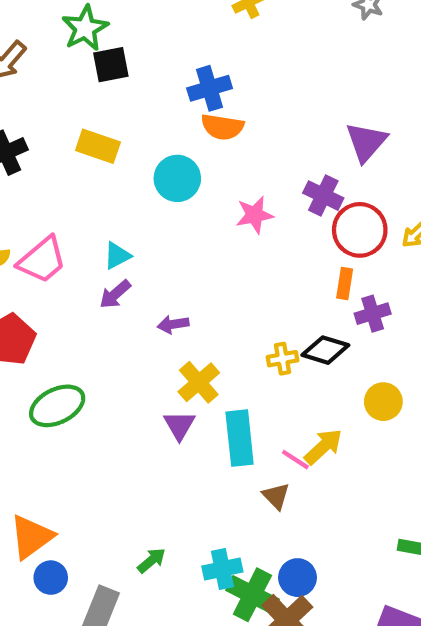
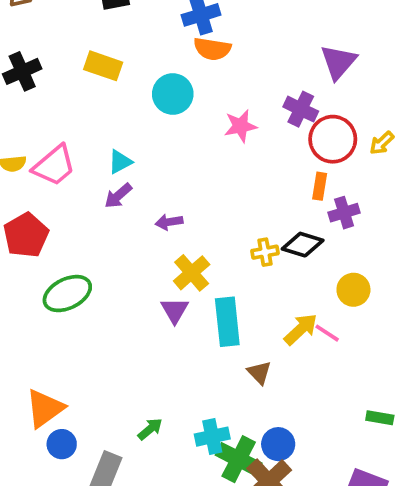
pink line: (295, 460) -> (327, 333), moved

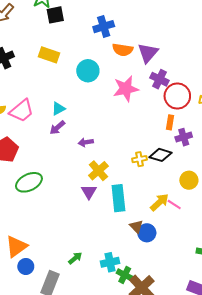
orange semicircle: (212, 49) -> (123, 50), moved
purple triangle: (338, 62) -> (148, 53), moved
pink star: (241, 126) -> (126, 89), size x1.4
blue circle: (278, 444) -> (147, 233), moved
green cross: (239, 459) -> (125, 275), size x0.7

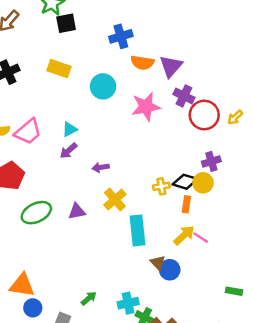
orange rectangle: (170, 122) -> (186, 204), moved
yellow circle: (189, 180) -> (203, 183), moved
purple triangle: (89, 192) -> (77, 211), moved, turned 49
orange triangle: (16, 246) -> (22, 285), turned 45

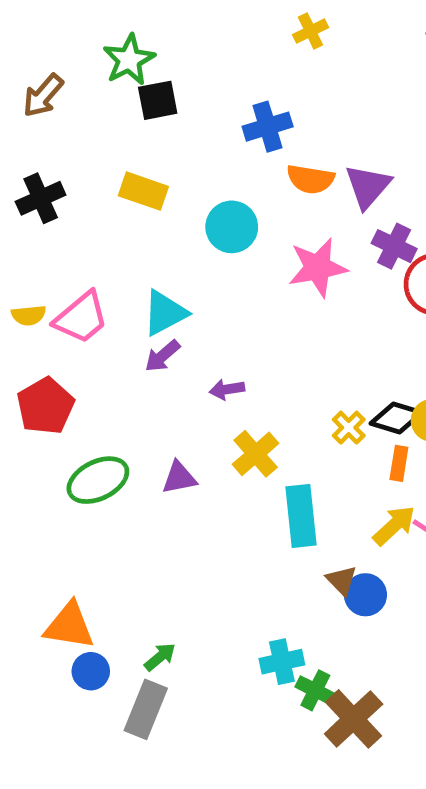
cyan triangle: (70, 129) -> (165, 313), size x1.5
yellow cross: (161, 186) -> (349, 428), turned -35
green arrow: (89, 298) -> (160, 657), moved

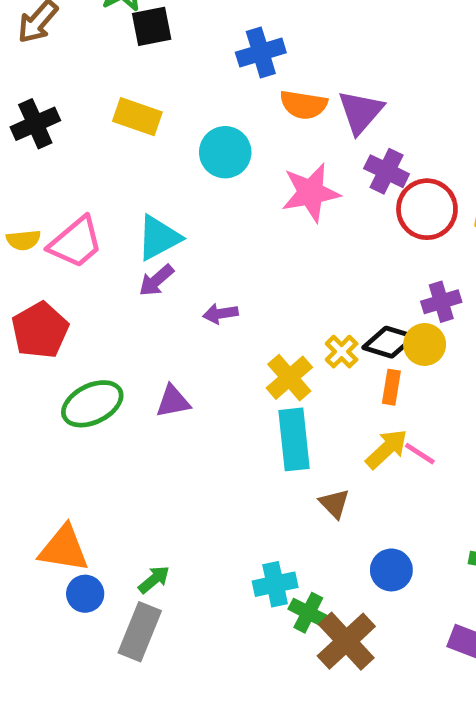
yellow cross: (256, 454) -> (289, 378), moved
blue circle: (365, 595) -> (391, 570), moved

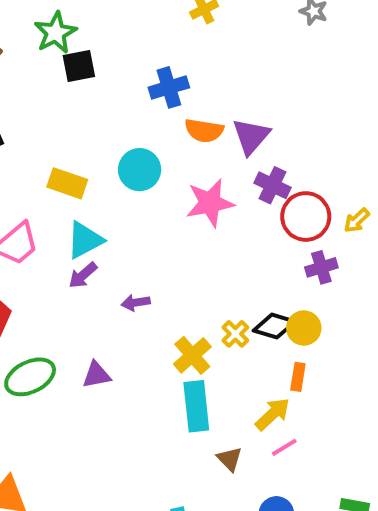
yellow rectangle: (137, 117) -> (67, 183), moved
purple cross: (441, 302) -> (321, 267), moved
orange rectangle: (391, 387) -> (298, 377), moved
pink line: (420, 454) -> (284, 447), moved, turned -64

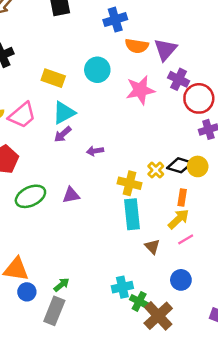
yellow cross: (192, 355) -> (130, 183), turned -35
orange rectangle: (298, 377) -> (182, 198), moved

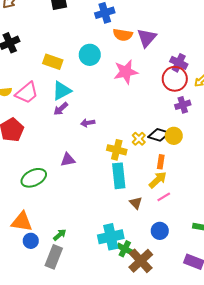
purple cross: (179, 79) -> (179, 63), moved
green ellipse: (30, 196) -> (34, 178), moved
cyan cross: (122, 287) -> (111, 237), size x1.4

